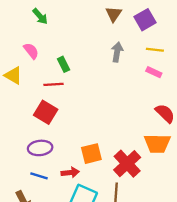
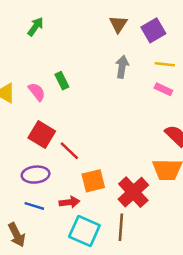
green arrow: (40, 16) -> (36, 27), turned -102
pink semicircle: (31, 51) -> (37, 92), moved
red line: (53, 84) -> (69, 151), moved, turned 48

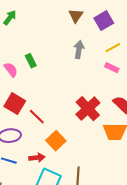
yellow line: (165, 64) -> (113, 48), turned -35
orange square: (93, 181) -> (56, 141), turned -30
red cross: (133, 192) -> (88, 109), moved

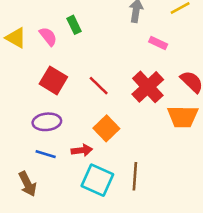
pink rectangle: (112, 68) -> (158, 43), moved
red line: (37, 117) -> (99, 86), moved

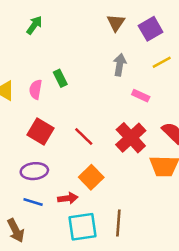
pink semicircle: (48, 36) -> (36, 89), turned -132
cyan square: (97, 180) -> (83, 227), turned -32

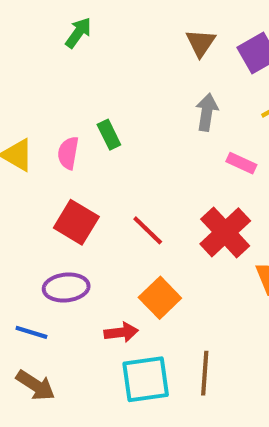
green arrow: (34, 25) -> (78, 33), moved
blue line: (33, 202) -> (31, 332), moved
brown arrow: (16, 230) -> (36, 385), turned -30

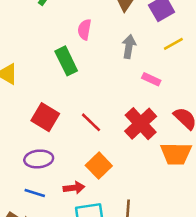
green rectangle: (109, 135) -> (66, 61), size x1.5
pink semicircle: (68, 153) -> (84, 30), moved
blue line: (31, 332) -> (35, 193), moved

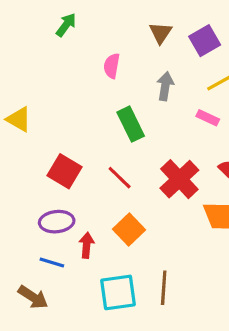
green rectangle: (66, 61) -> (131, 124), moved
pink rectangle: (151, 79) -> (208, 118), moved
red arrow: (74, 188) -> (87, 245), moved, turned -78

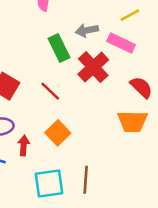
gray arrow: (165, 86) -> (87, 30), moved, turned -110
pink rectangle: (208, 118) -> (121, 43), size x1.5
red cross: (179, 179) -> (93, 67), moved

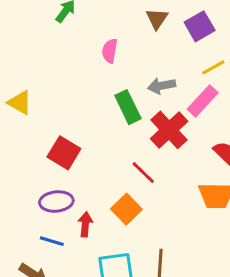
pink rectangle: (121, 43) -> (203, 101), turned -72
red line: (50, 91) -> (143, 173), moved

